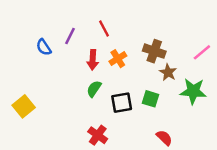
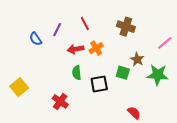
brown cross: (154, 51) -> (126, 27), moved
red arrow: (93, 60) -> (76, 49), turned 77
green semicircle: (94, 89) -> (77, 73), turned -40
green square: (150, 99) -> (123, 73), moved
red cross: (98, 135) -> (60, 101), moved

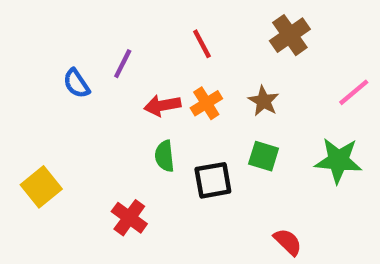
red line: (85, 23) -> (202, 44), moved
brown cross: (126, 27) -> (290, 35), moved, turned 36
brown star: (137, 59) -> (264, 101), moved

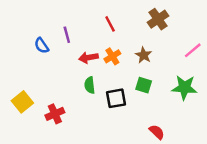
purple line: (123, 64) -> (67, 35), turned -42
red cross: (129, 218) -> (55, 114), moved, turned 30

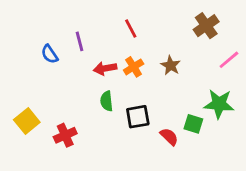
brown cross: (158, 19) -> (206, 26), moved
green square: (144, 85) -> (193, 124), moved
red semicircle: (157, 132) -> (169, 137), moved

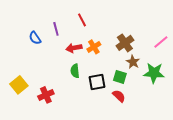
brown cross: (206, 26) -> (125, 43), moved
red line: (131, 28) -> (82, 20), moved
brown star: (171, 65) -> (133, 62), moved
green square: (193, 124) -> (120, 77), moved

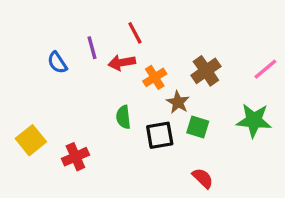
red arrow: (74, 48) -> (122, 63), moved
brown star: (133, 62) -> (178, 102), moved
red semicircle: (119, 96) -> (203, 178), moved

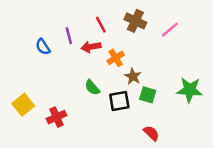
pink line: (265, 69) -> (170, 30), moved
brown cross: (206, 71) -> (135, 21), moved, turned -30
green semicircle: (123, 117) -> (92, 87), turned -35

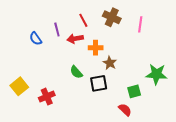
pink line: (170, 30) -> (140, 24), turned -42
orange cross: (116, 58) -> (96, 48), turned 32
green square: (148, 95) -> (134, 91), moved, turned -32

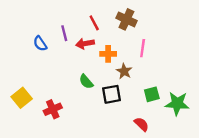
pink line: (140, 24) -> (143, 48), moved
green star: (157, 74) -> (177, 103), moved
green square: (134, 91) -> (152, 94), moved

